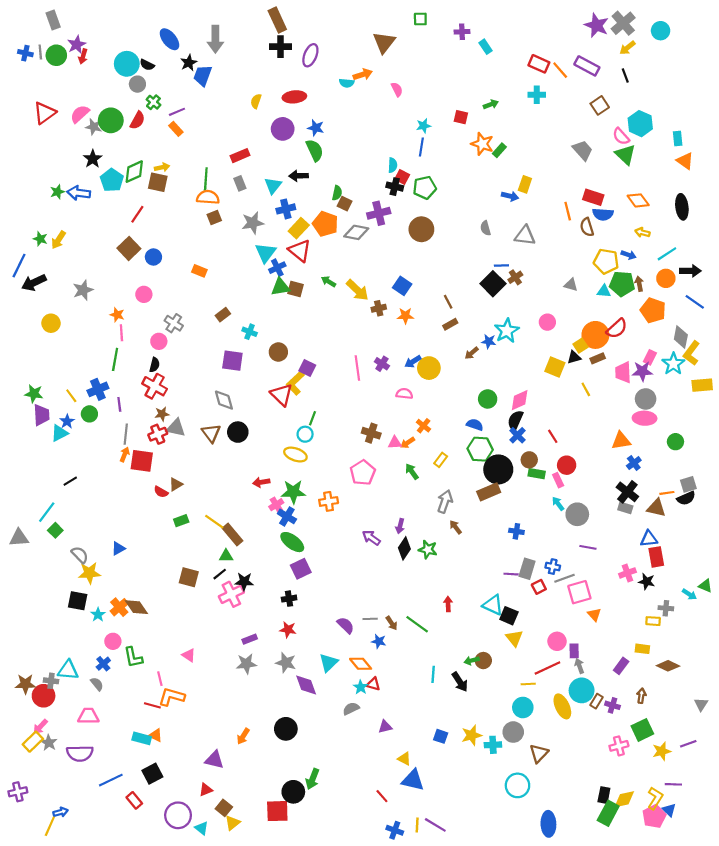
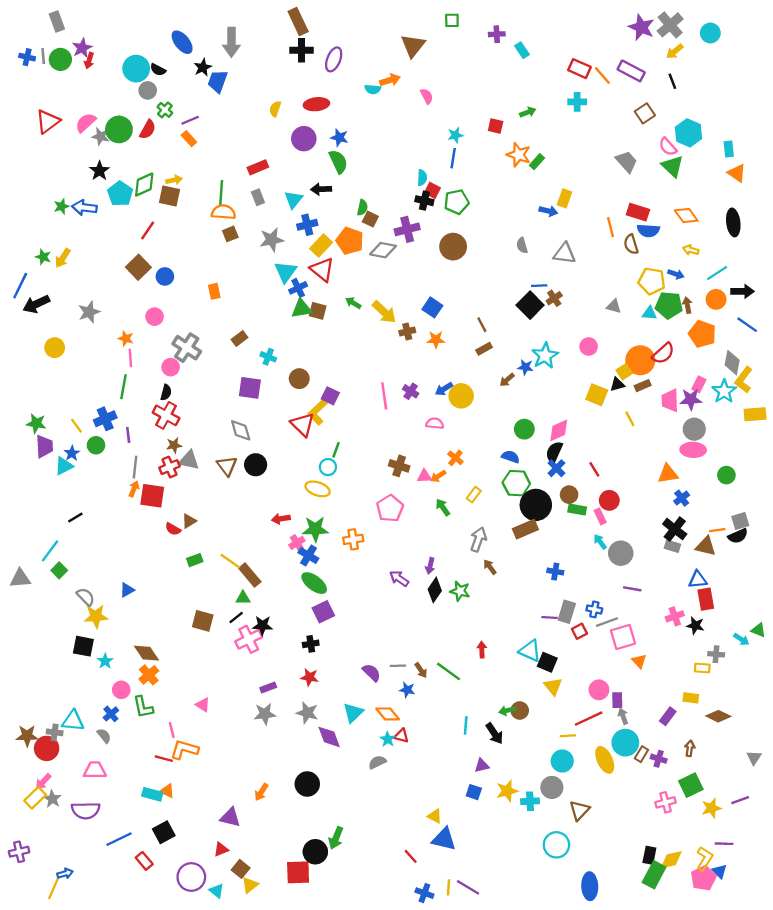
orange rectangle: (199, 271) -> (214, 291), turned 56
gray cross: (174, 323) -> (187, 348), size x1.4
orange cross: (119, 607) -> (149, 675), moved
purple triangle: (385, 727) -> (482, 766), moved

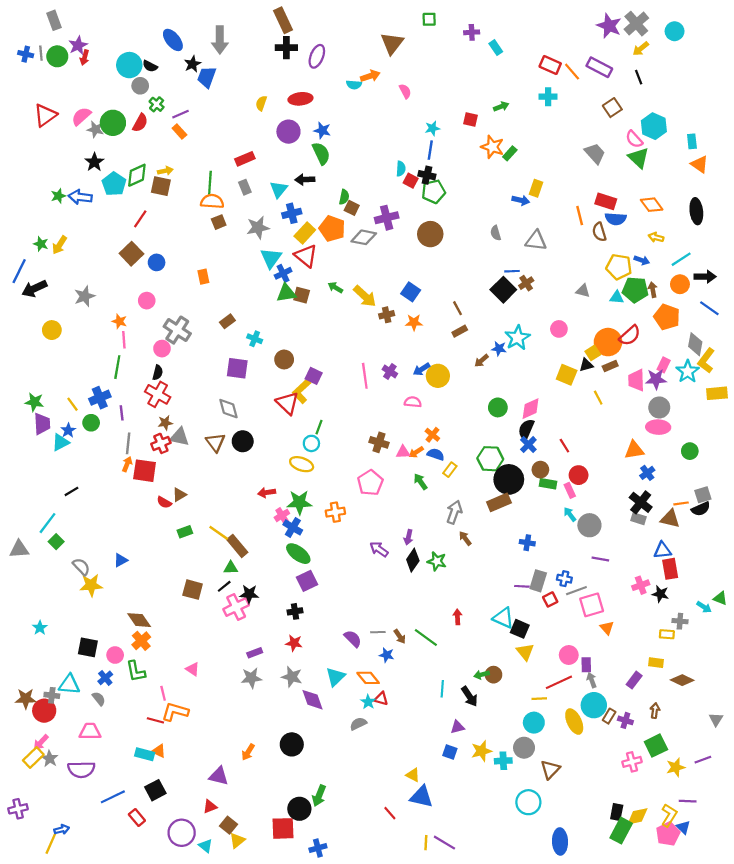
black cross: (424, 201) -> (427, 175), moved
blue semicircle: (511, 457) -> (436, 454), moved
black square: (83, 646) -> (88, 647), moved
cyan star: (105, 661) -> (40, 628), moved
blue cross: (424, 893) -> (318, 848), moved, turned -35

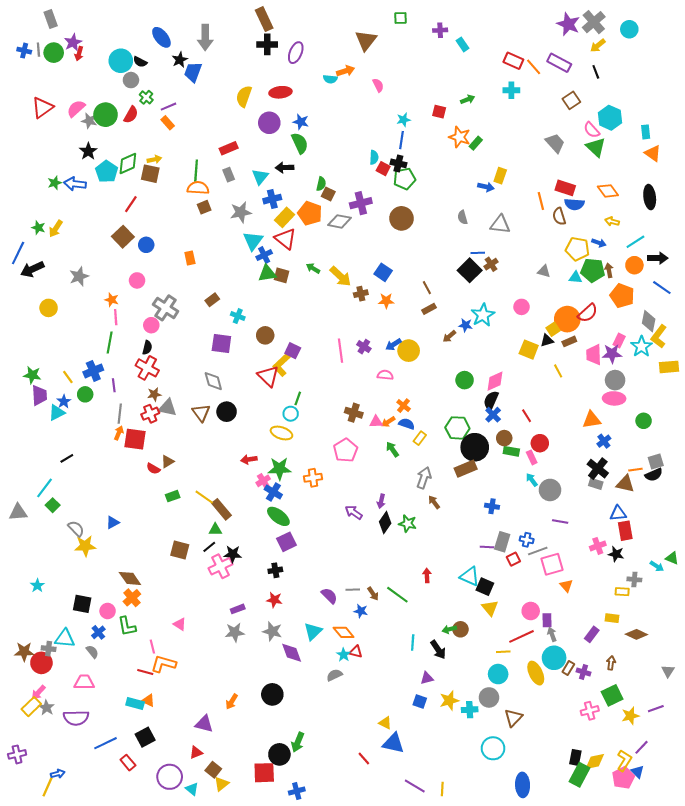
yellow semicircle: (261, 103) -> (244, 96), size x1.5
purple line: (688, 801) -> (642, 747), turned -49
yellow line: (426, 843) -> (442, 789), moved

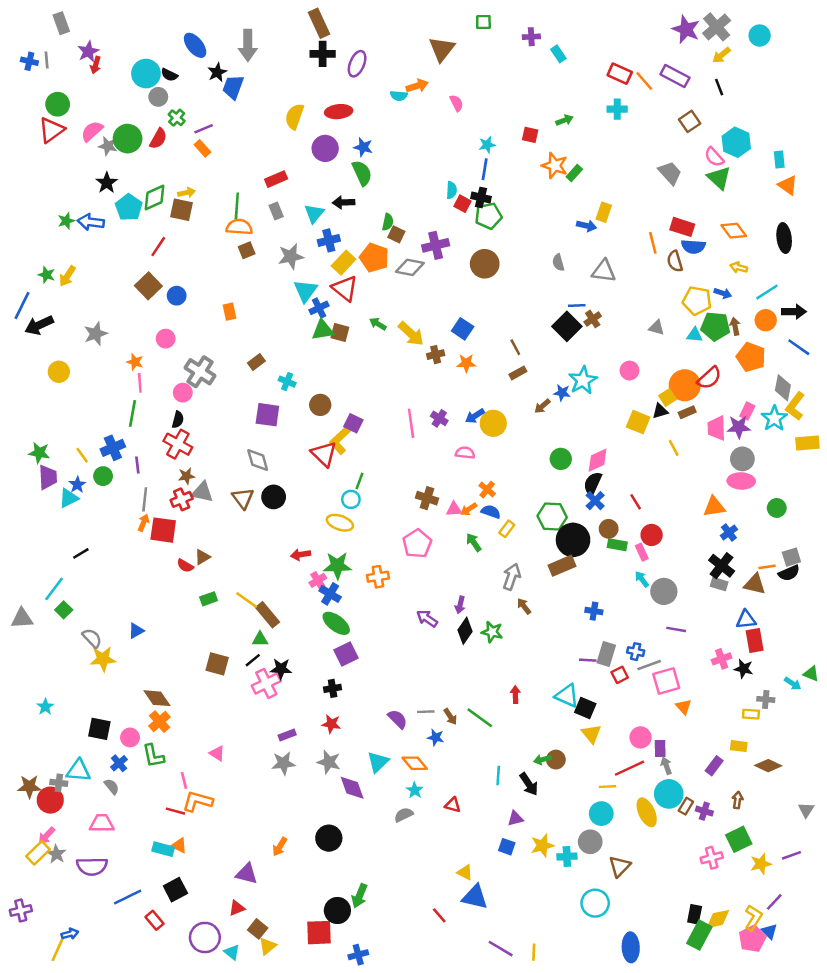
green circle: (54, 53) -> (58, 104), moved
red triangle: (356, 652) -> (453, 805), moved

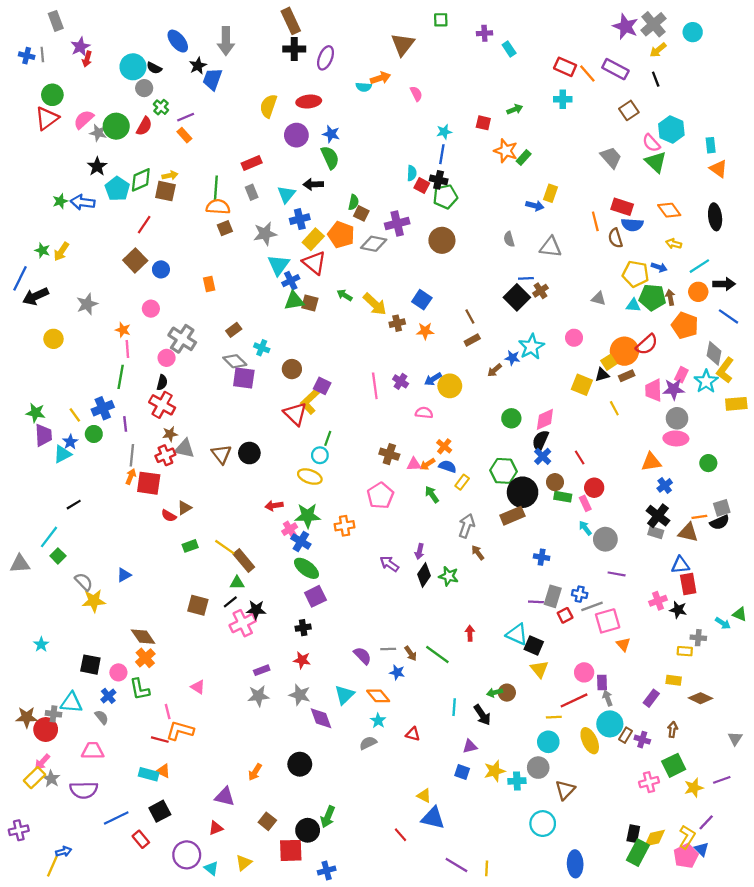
gray diamond: (258, 460) -> (235, 361), moved, turned -30
brown square: (258, 929) -> (267, 821), moved

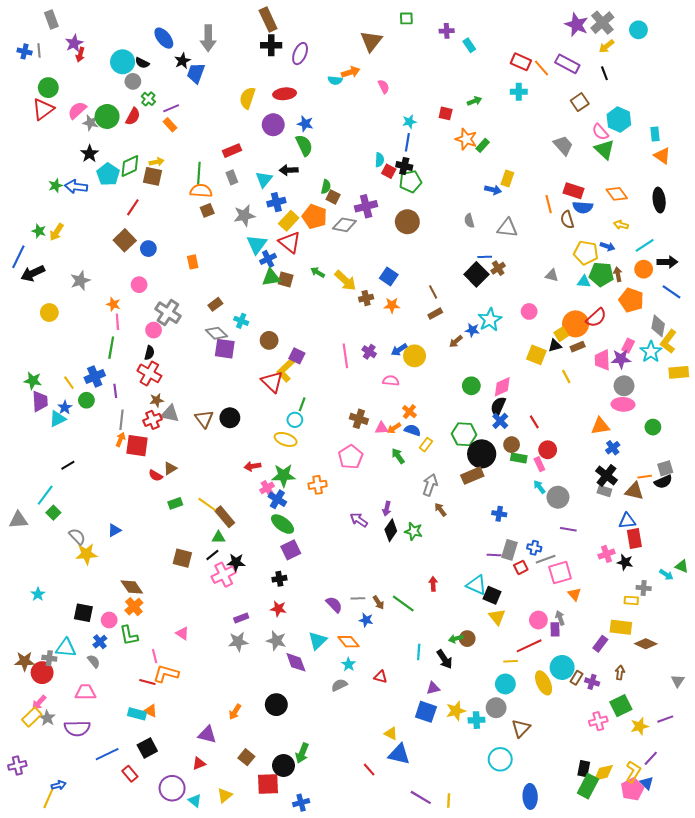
yellow rectangle: (674, 680) -> (621, 627), size x1.5
gray arrow: (608, 698) -> (560, 618), moved
blue square: (462, 772) -> (426, 712), size x1.5

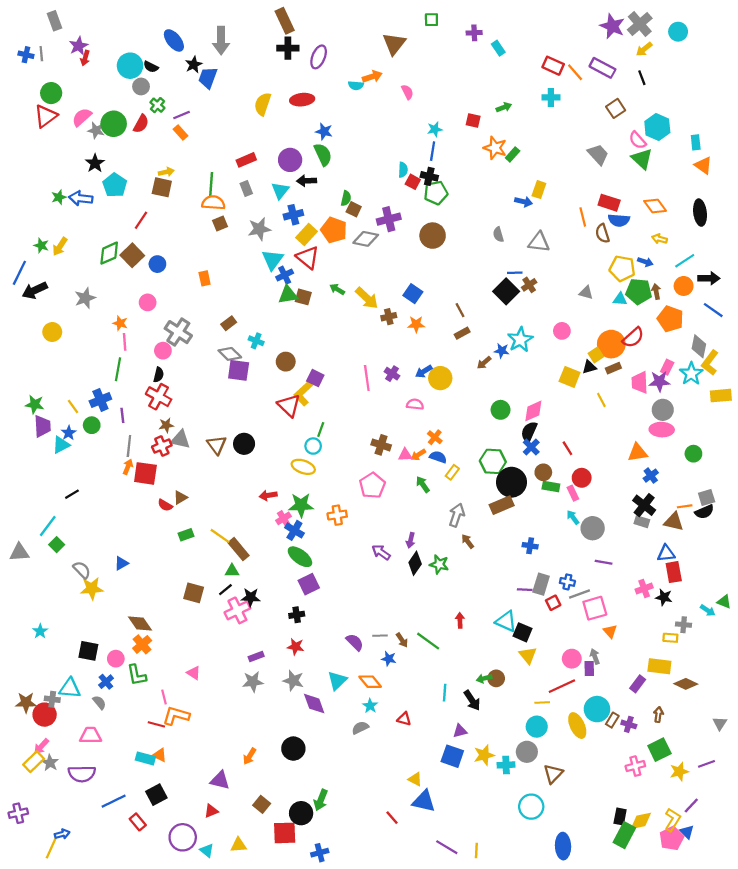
purple circle: (273, 125) -> (290, 160), moved
green diamond: (130, 166) -> (109, 253), moved
yellow triangle: (225, 795) -> (239, 845), turned 35

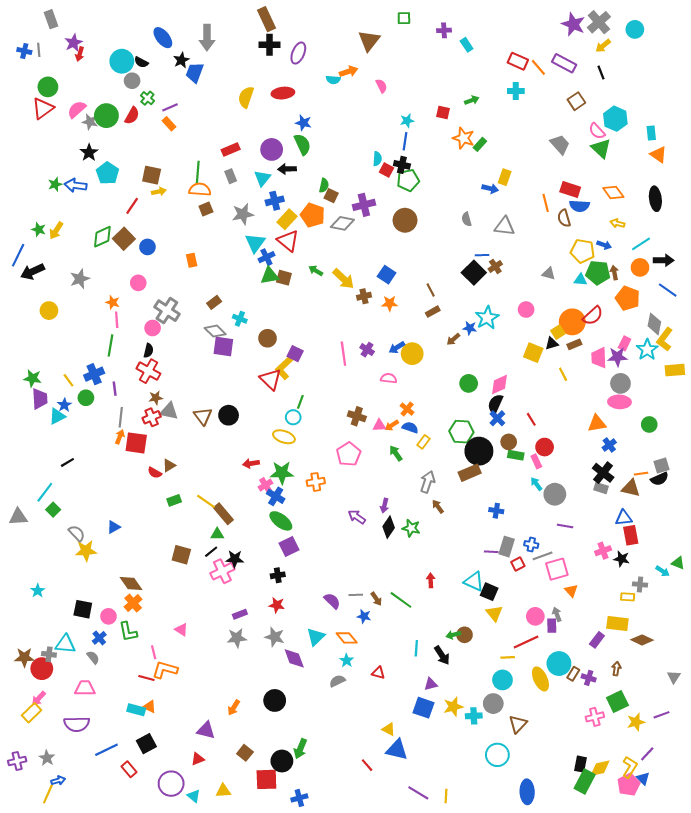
yellow arrow: (166, 172) -> (159, 192), moved
gray star: (50, 763) -> (47, 758), moved

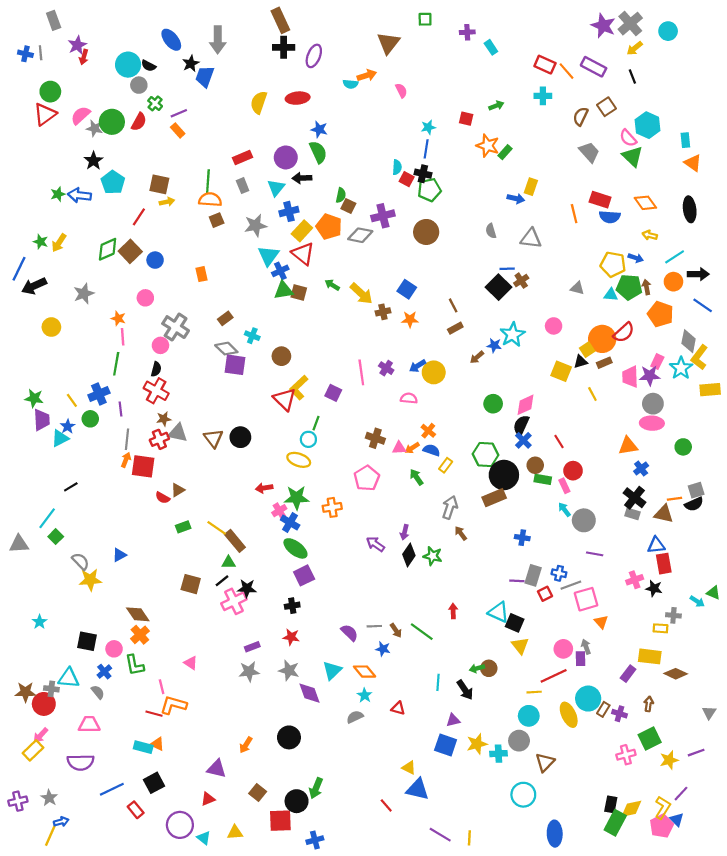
brown semicircle: (564, 218) -> (581, 116), moved, turned 42
purple square: (295, 354) -> (333, 393), moved

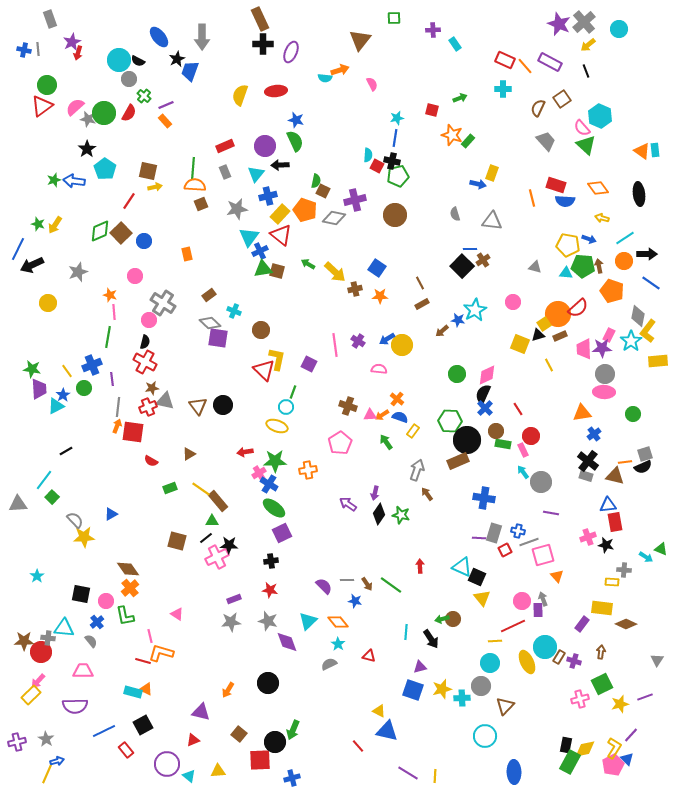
cyan rectangle: (685, 140) -> (655, 150), moved
yellow L-shape: (299, 388) -> (277, 359), turned 145
brown triangle: (178, 490) -> (189, 454), moved
blue cross: (522, 538) -> (484, 498), size x1.5

